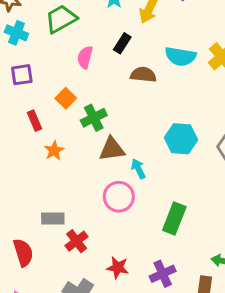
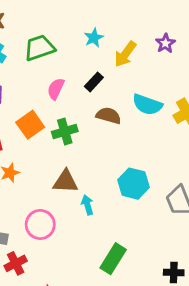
orange square: (66, 98) -> (30, 125), size x1.4
green cross: (94, 118) -> (65, 132), moved
pink circle: (119, 197) -> (40, 225), moved

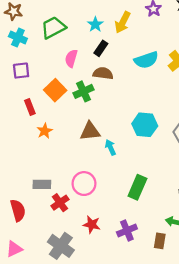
cyan star: (94, 38) -> (95, 24), moved
cyan semicircle: (147, 105) -> (146, 60), turned -30
brown semicircle: (109, 116) -> (103, 73), moved
pink circle: (40, 225) -> (84, 184), moved

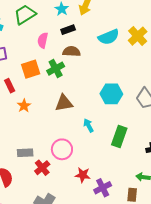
black rectangle: (101, 48) -> (68, 30), turned 40
orange square: (55, 90) -> (31, 69), turned 30
cyan arrow: (110, 147) -> (88, 125), moved
green rectangle: (137, 187) -> (119, 136), moved
red star: (92, 225) -> (83, 175), moved

